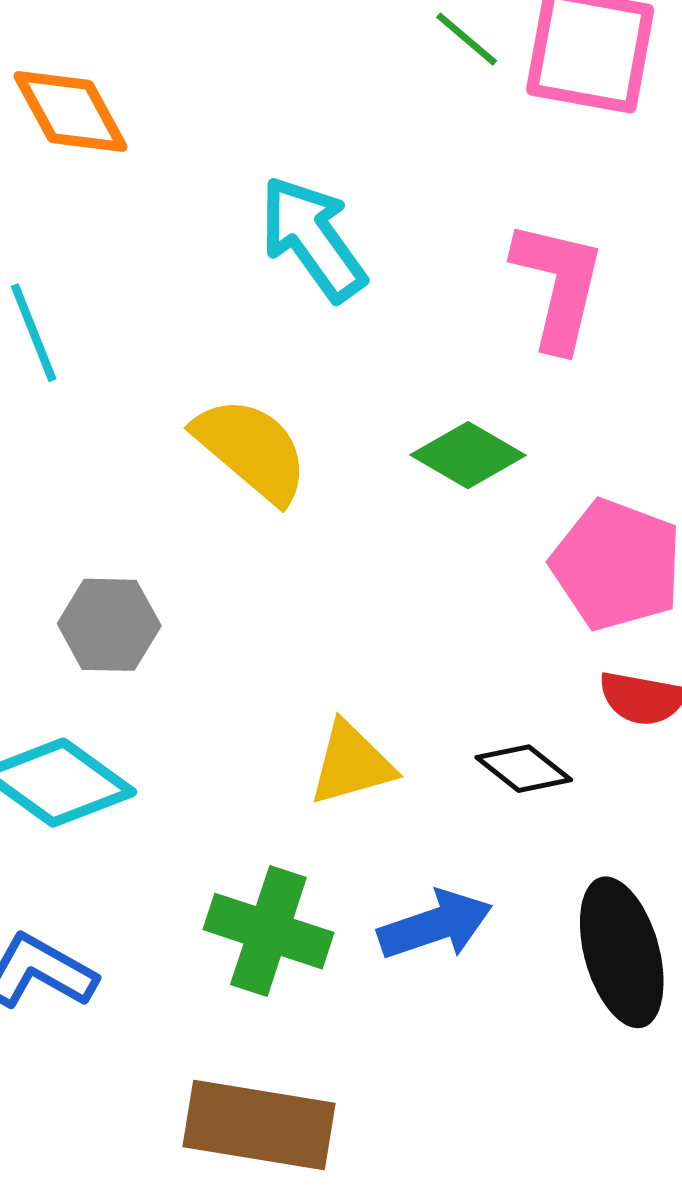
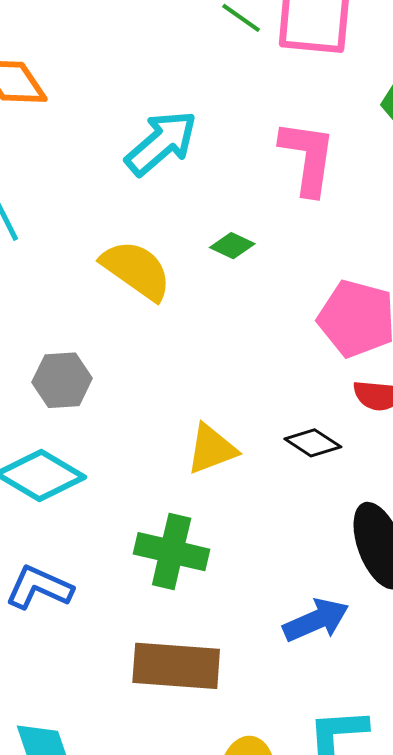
cyan arrow: (313, 238) -> (161, 143), turned 90
green diamond: (468, 455) -> (232, 246), moved, size x0.7
blue arrow: (435, 925) -> (316, 620), moved

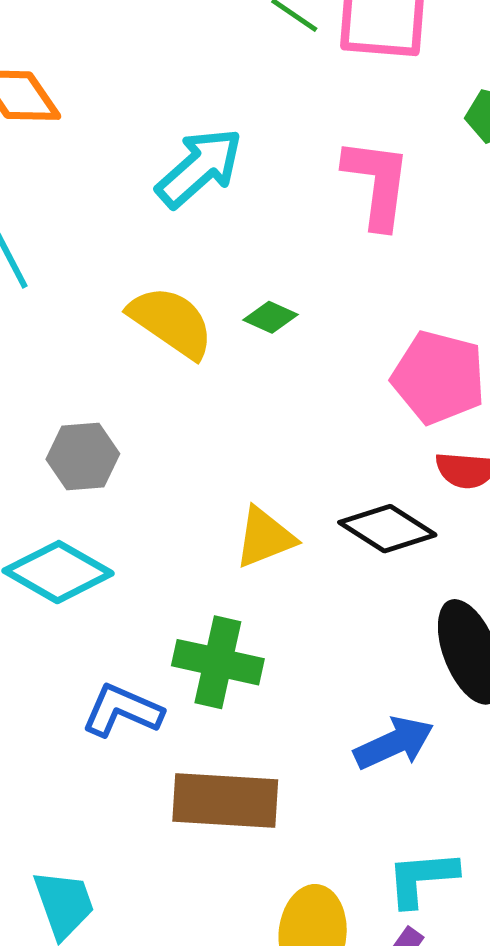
green diamond: (232, 246) -> (271, 317), moved
black diamond: (313, 443) -> (387, 529), size x1.4
blue L-shape: (39, 588) -> (122, 711), moved

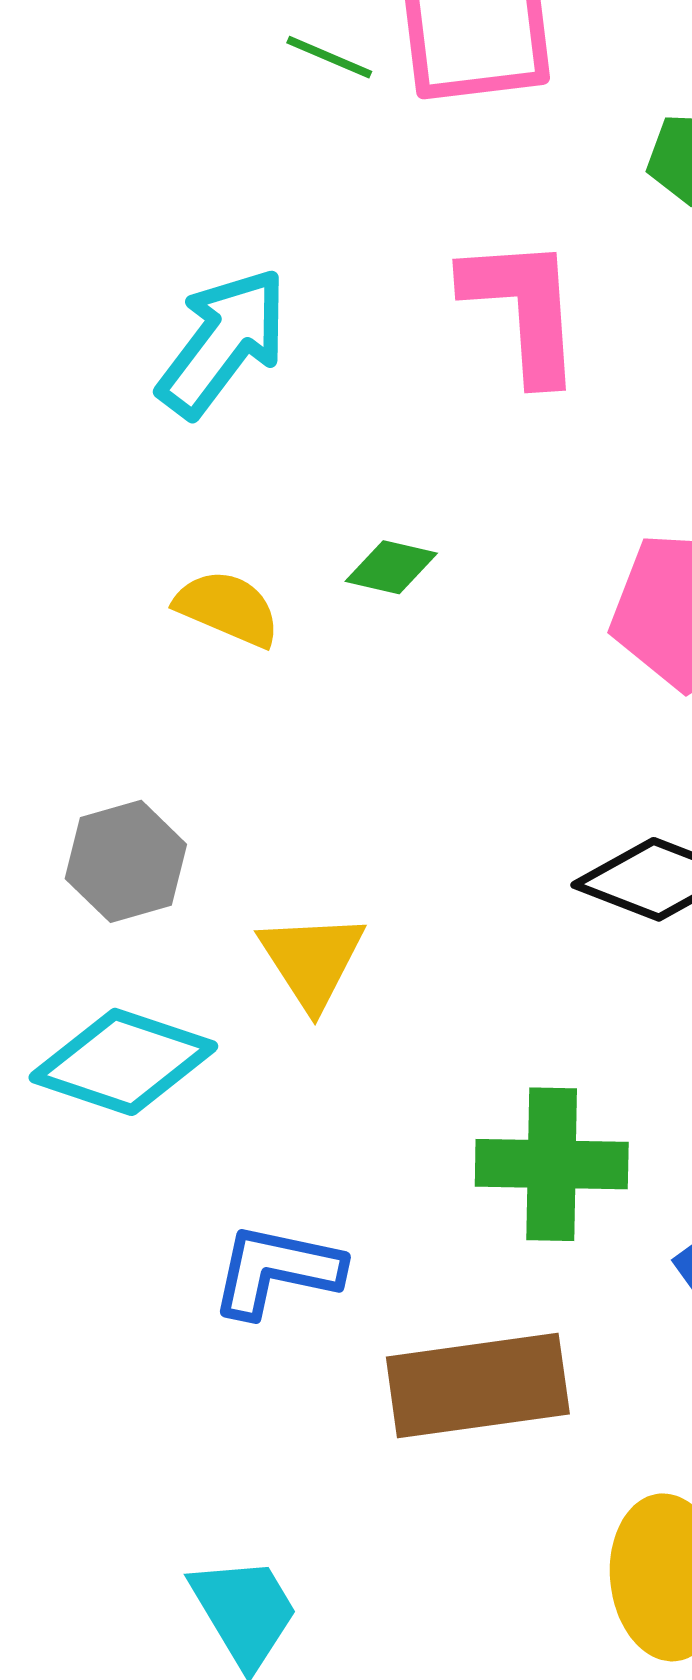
yellow semicircle: (171, 322) -> (228, 608), size x0.7
yellow triangle: (265, 538) -> (312, 960), moved, turned -30
green cross: (218, 662) -> (552, 1164), moved

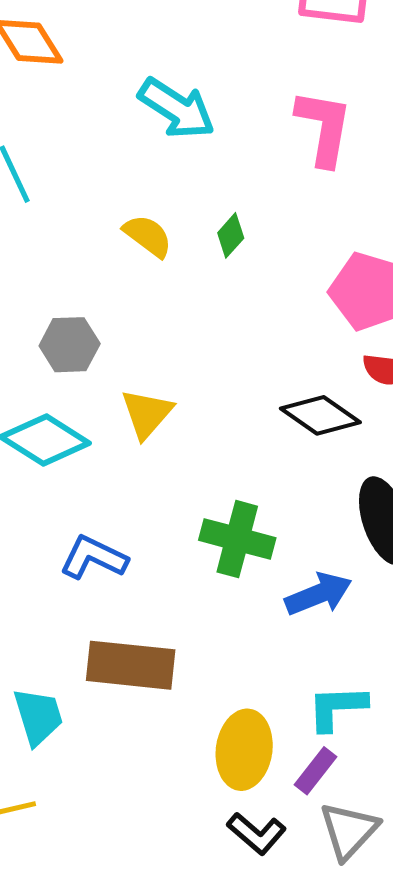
cyan arrow: (223, 342) -> (177, 108), turned 72
green diamond: (391, 567) -> (231, 235), turned -75
brown rectangle: (478, 1385) -> (131, 665), moved

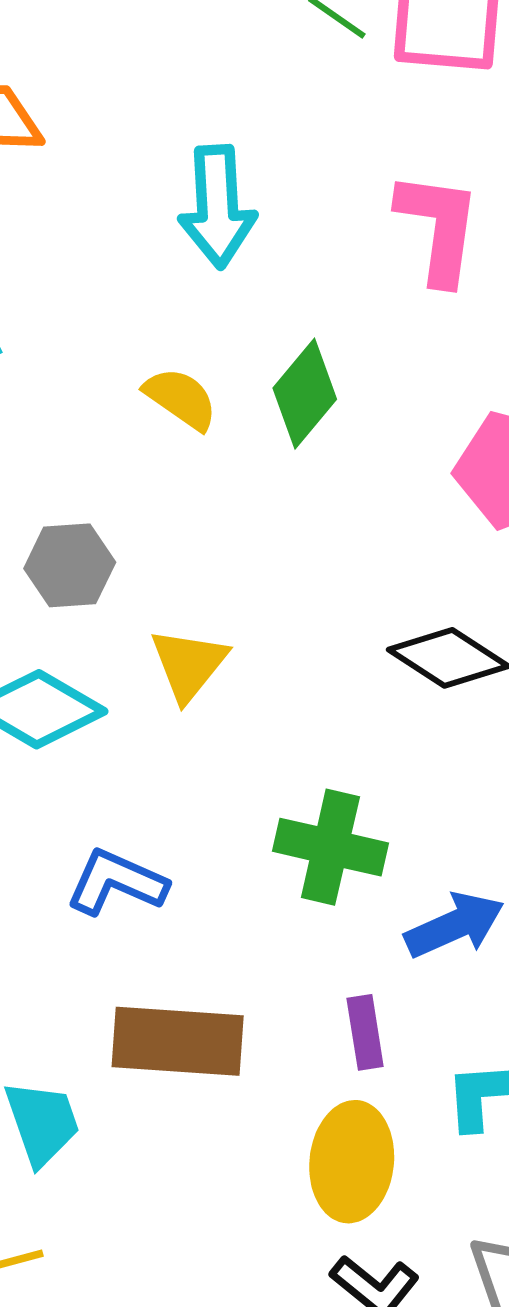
cyan arrow: (177, 108) -> (217, 207), turned 56
green diamond: (231, 235) -> (305, 394), size x1.6
purple rectangle: (315, 771) -> (365, 1032), moved, turned -45

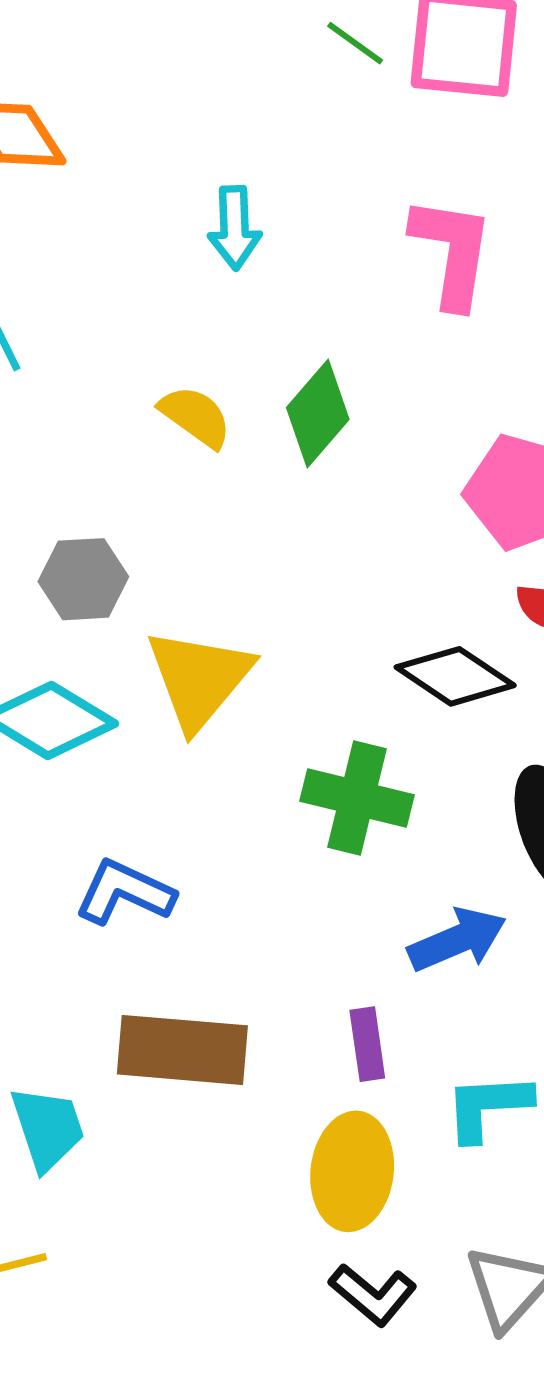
cyan arrow: (217, 207) -> (235, 228), size x0.7
yellow triangle: (189, 664) -> (199, 679), size x1.4
green cross: (330, 847) -> (357, 798), moved

